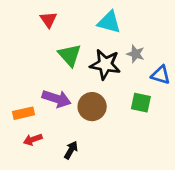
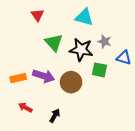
green square: (141, 103) -> (99, 70), moved
orange rectangle: (24, 113) -> (18, 78), moved
red arrow: (33, 140) -> (25, 108), turned 48

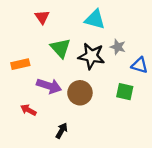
green square: (99, 70) -> (125, 92), moved
orange rectangle: (18, 78) -> (20, 64), moved
red arrow: (25, 108) -> (28, 110), moved

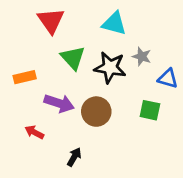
red triangle: (42, 17) -> (51, 21), size x1.5

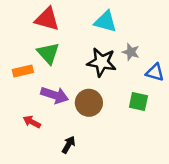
red triangle: (51, 21) -> (47, 19), turned -40
green triangle: (73, 58) -> (48, 53), moved

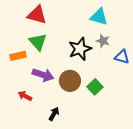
cyan triangle: (105, 22) -> (99, 17), moved
black star: (102, 62) -> (80, 49), turned -30
green square: (138, 102) -> (95, 87), moved, turned 35

